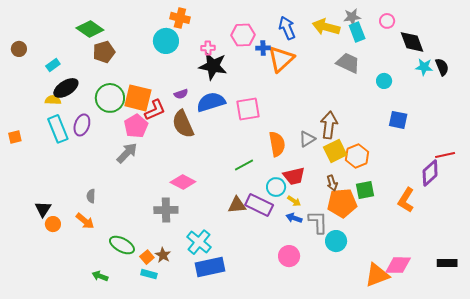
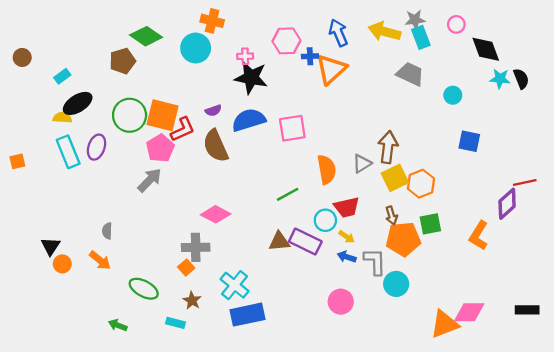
green diamond: (90, 29) -> (146, 36), moved
orange square: (147, 257) -> (186, 267), moved

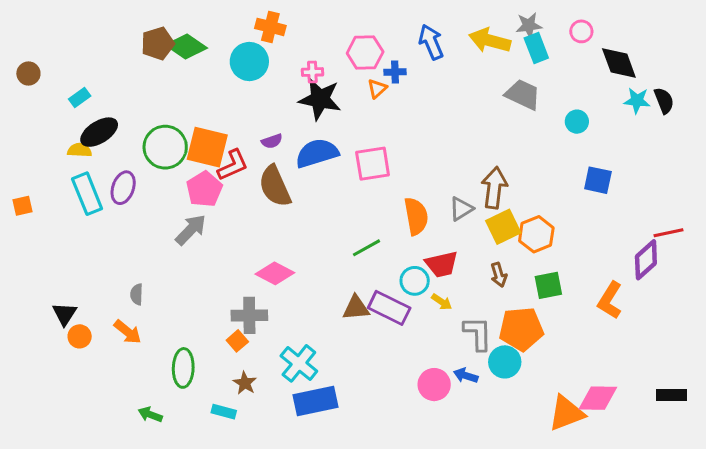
brown pentagon: (122, 61) -> (158, 43), moved
orange triangle: (331, 69) -> (377, 89), moved, size x0.5
orange pentagon: (403, 239) -> (521, 329), moved
blue arrow: (347, 257) -> (466, 375), moved
green ellipse: (144, 289) -> (183, 368), turned 64

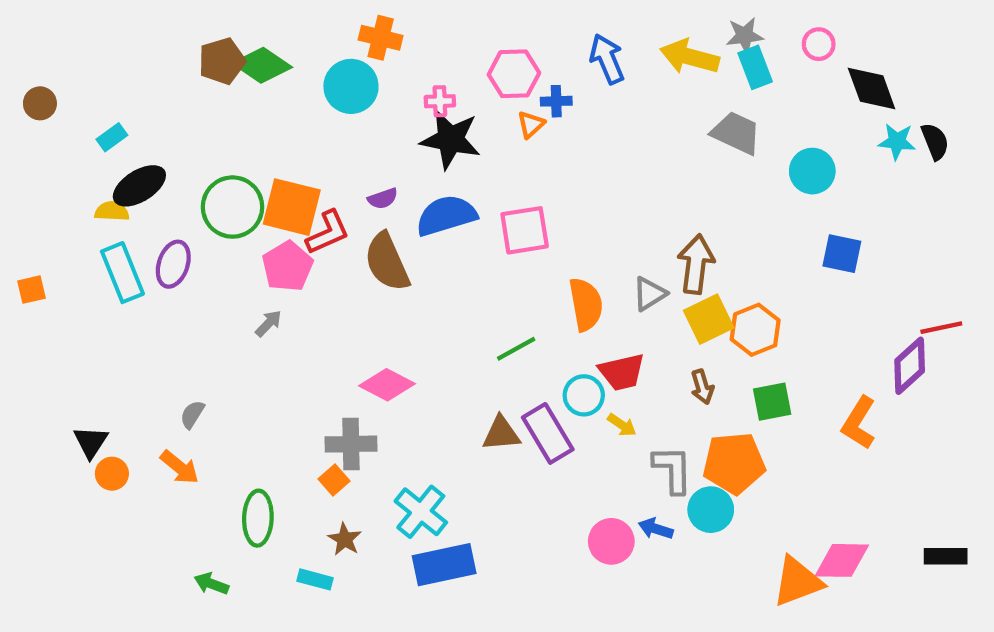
cyan circle: (577, 122) -> (812, 171), size x1.4
gray arrow: (191, 230) -> (268, 323), size x0.6
gray semicircle: (137, 294) -> (192, 414), turned 30
purple rectangle: (389, 308) -> (548, 433), turned 33

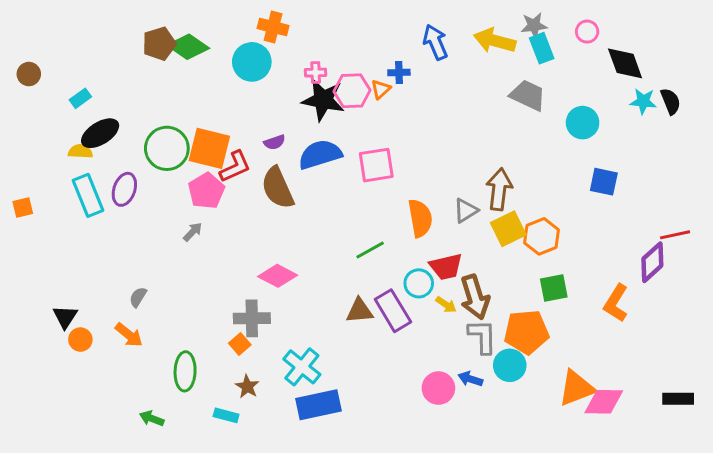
pink hexagon: (514, 74) -> (352, 91), moved
brown arrow: (702, 387) -> (475, 297), moved, size x1.8
orange triangle: (797, 582) -> (576, 388), moved

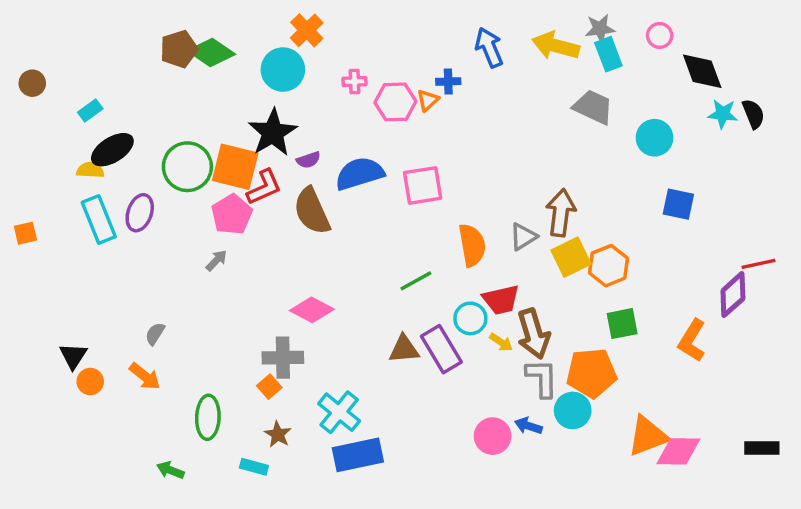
orange cross: (273, 27) -> (307, 30), turned 32
black star: (323, 100) -> (273, 133), moved, turned 30

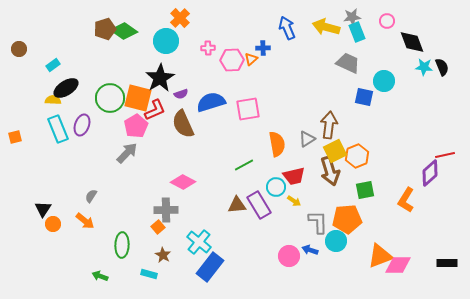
blue square: (678, 204) -> (364, 97), moved
gray arrow: (216, 260) -> (127, 153), size x1.6
brown arrow: (533, 334) -> (330, 171), moved
blue rectangle: (358, 455) -> (210, 267), turned -40

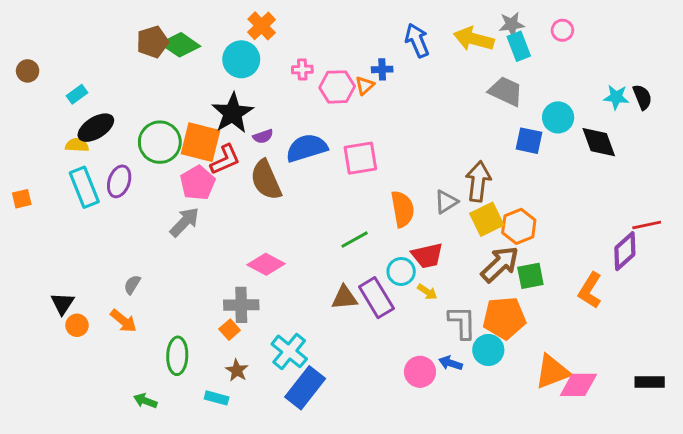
black diamond: (412, 42) -> (599, 142), moved
brown arrow: (330, 171) -> (500, 264), moved, turned -116

